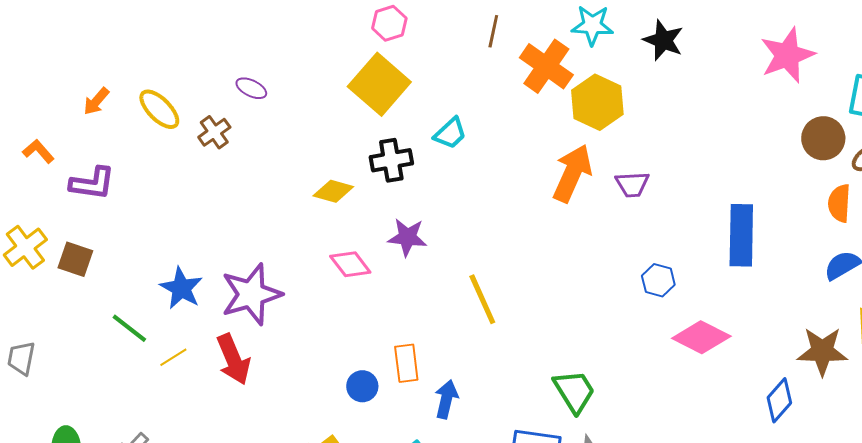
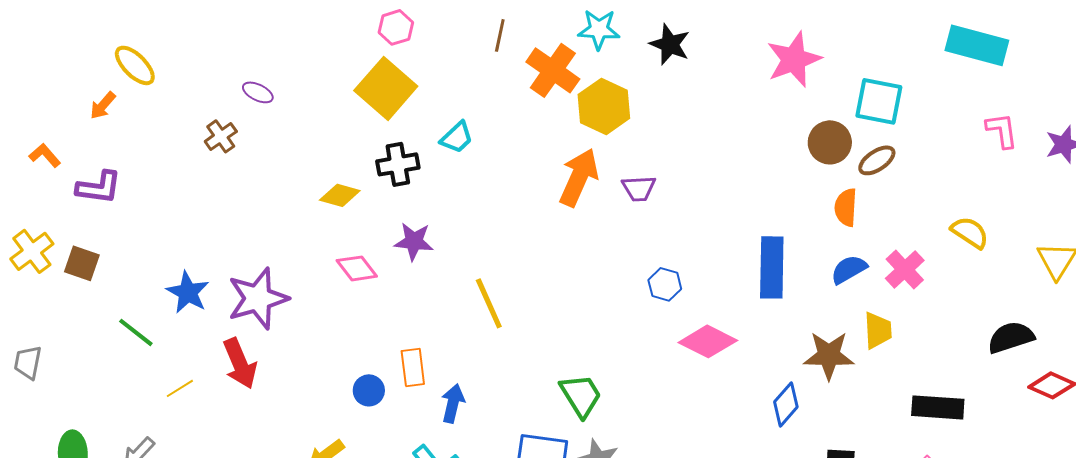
yellow ellipse: (159, 109) -> (135, 65), moved
blue rectangle: (741, 235) -> (772, 267), moved
yellow line: (173, 357) -> (180, 388), moved

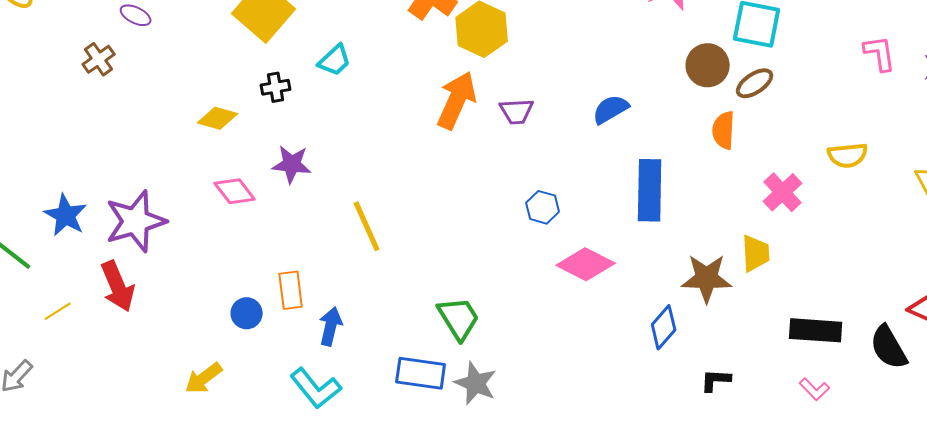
black cross: (398, 164) -> (276, 87), size x0.7
yellow semicircle: (970, 232) -> (848, 155), turned 141
blue semicircle: (849, 269) -> (611, 109), moved
black semicircle: (1011, 337) -> (889, 347), moved, turned -102

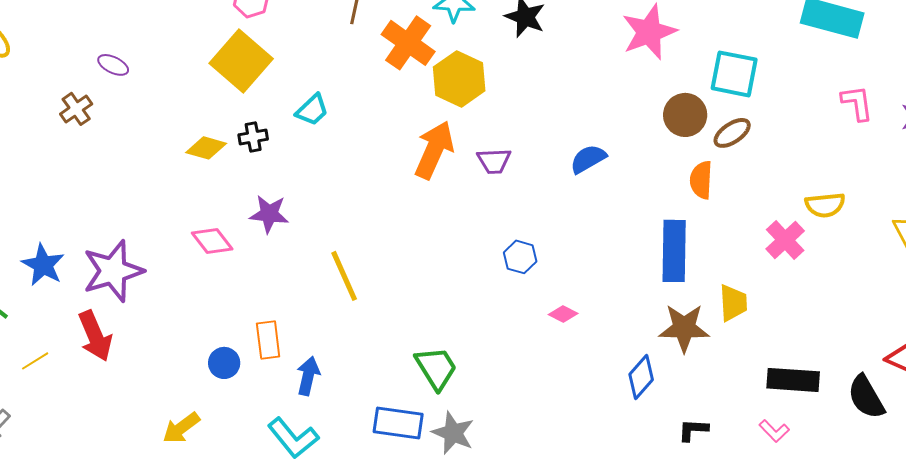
yellow diamond: (218, 118) -> (206, 148), moved
blue rectangle: (650, 190) -> (674, 251), moved
pink cross: (783, 192) -> (785, 240), moved
pink diamond: (586, 264) -> (563, 314), size x0.5
pink L-shape: (815, 389) -> (774, 431), moved

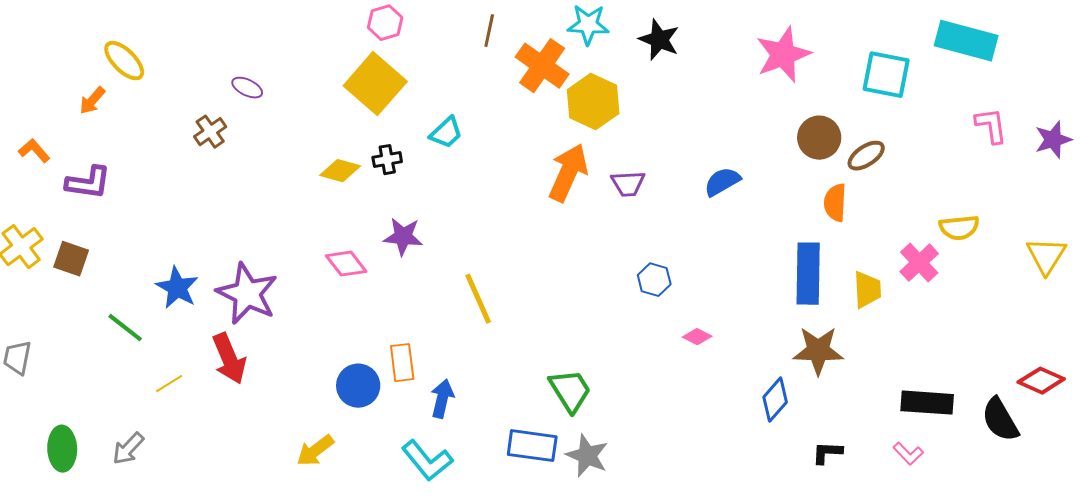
cyan square: (734, 74) -> (886, 75), moved
purple star: (113, 271) -> (247, 294), turned -30
yellow trapezoid: (733, 303) -> (867, 290), moved
blue circle: (224, 363) -> (358, 386), size x1.4

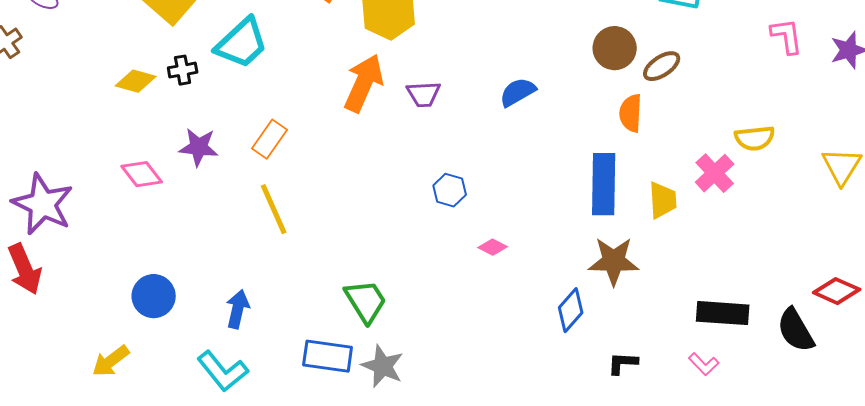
cyan trapezoid: (446, 133) -> (242, 43), size x1.6
orange rectangle: (402, 363) -> (270, 139), moved, turned 42

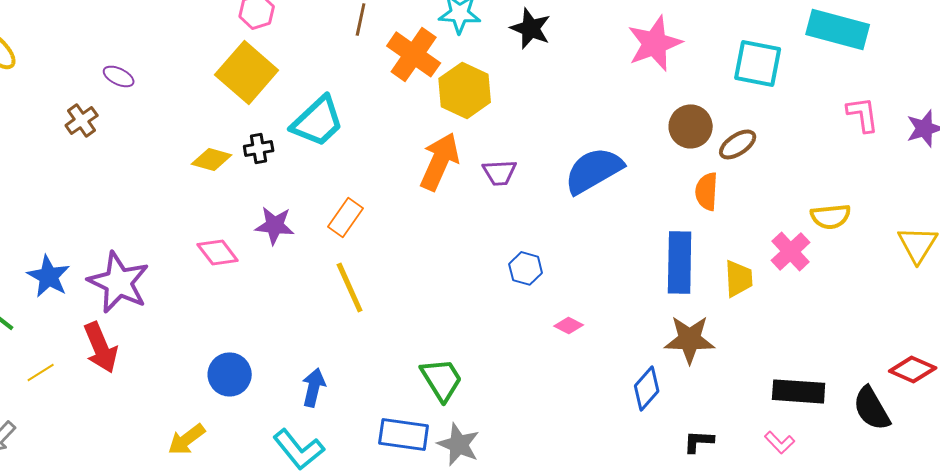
blue semicircle: (518, 92) -> (594, 170), size x1.6

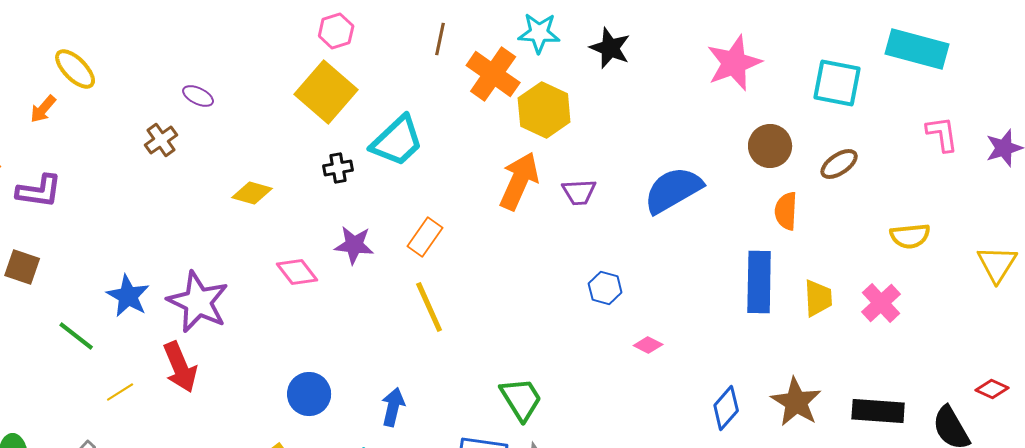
brown ellipse: (738, 144) -> (839, 164), moved
yellow diamond: (212, 159) -> (252, 193), moved
pink cross: (791, 251) -> (881, 303), moved
brown star: (690, 339) -> (796, 402), moved, turned 30
red diamond: (913, 369) -> (992, 389), size x0.7

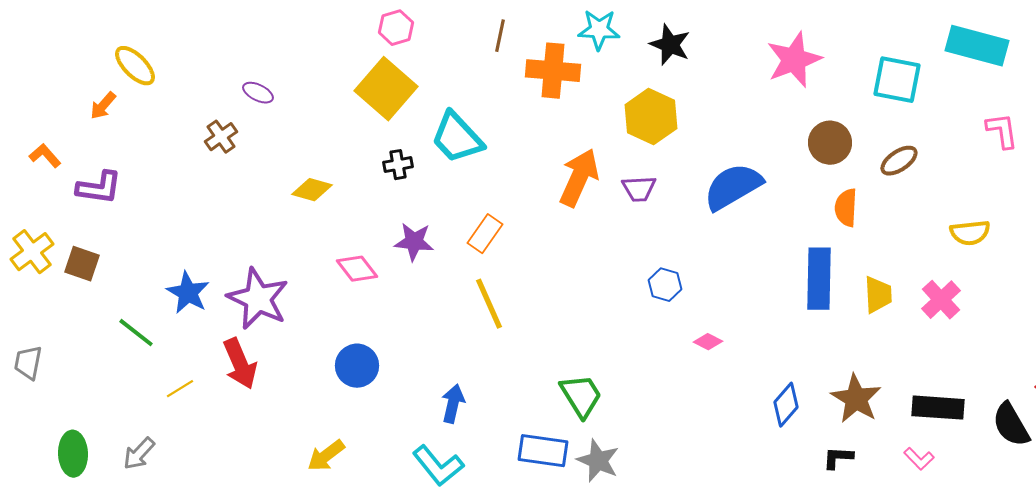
orange cross: (493, 74) -> (553, 71), turned -30
yellow hexagon: (544, 110) -> (651, 117), moved
cyan trapezoid: (397, 141) -> (457, 138), turned 90
blue circle: (309, 394) -> (357, 366), moved

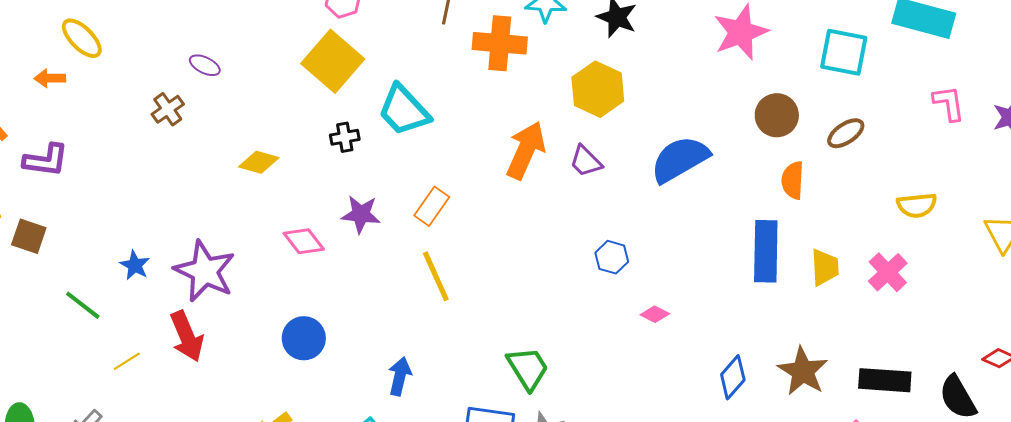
orange arrow: (103, 106) -> (50, 78), turned 48
purple trapezoid: (639, 189) -> (586, 161), turned 48
blue star: (188, 293) -> (135, 265), size x0.7

